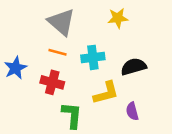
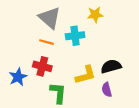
cyan cross: (93, 57) -> (75, 36), moved
black semicircle: (134, 67) -> (111, 66), moved
blue star: (15, 68) -> (18, 77), moved

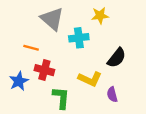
orange line: (47, 42) -> (31, 48), moved
black semicircle: (111, 66) -> (117, 58), moved, turned 144
yellow L-shape: (86, 75) -> (90, 79), turned 40

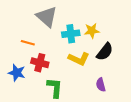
yellow star: (100, 16) -> (92, 31), moved
yellow L-shape: (90, 79) -> (79, 59), moved
blue star: (19, 81) -> (17, 73), turned -30

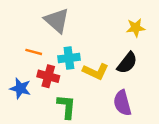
yellow star: (92, 31) -> (136, 28), moved
cyan cross: (71, 34) -> (69, 58), moved
purple semicircle: (101, 85) -> (122, 103), size x1.5

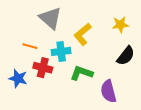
black semicircle: (127, 63) -> (126, 56), moved
yellow L-shape: (96, 71) -> (83, 34), moved, turned 115
green L-shape: (66, 107) -> (82, 73), moved, turned -75

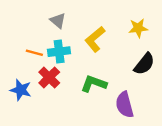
gray triangle: (50, 18) -> (58, 21), size x0.6
cyan cross: (61, 51) -> (59, 52), moved
red cross: (43, 68) -> (49, 77), turned 30

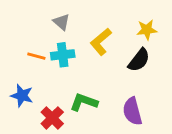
black semicircle: (144, 64) -> (139, 60), moved
red cross: (49, 77) -> (52, 118), moved
green L-shape: (94, 84) -> (84, 102), moved

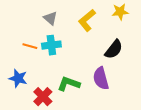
yellow star: (147, 30) -> (120, 12), moved
yellow L-shape: (101, 42) -> (87, 20), moved
purple semicircle: (132, 111) -> (101, 78), moved

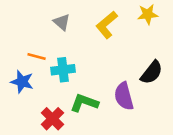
cyan cross: (51, 45) -> (63, 70), moved
black semicircle: (114, 49) -> (152, 72), moved
blue star: (18, 78) -> (22, 82), moved

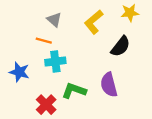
orange line: (37, 57) -> (44, 41), moved
black semicircle: (152, 72) -> (120, 46), moved

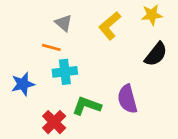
black semicircle: (120, 46) -> (156, 54), moved
blue star: (19, 72) -> (23, 84), turned -30

